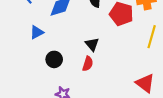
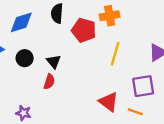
black circle: (54, 59) -> (25, 58), moved

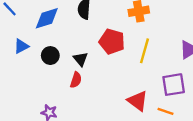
red pentagon: (84, 30) -> (112, 42), moved

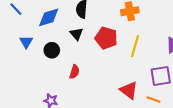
blue triangle: (21, 46) -> (26, 42), turned -32
black triangle: (81, 59) -> (76, 34), moved

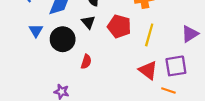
black circle: (52, 50) -> (63, 39), size x1.5
red triangle: (129, 90) -> (148, 70), moved

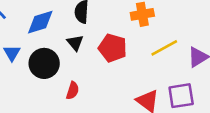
yellow line: (149, 35) -> (164, 48), moved, turned 45

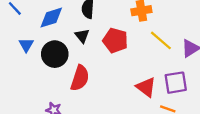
yellow line: (164, 48) -> (161, 40), turned 70
red semicircle: (73, 91) -> (80, 78), size x1.6

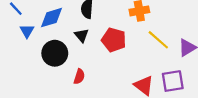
blue triangle: (26, 45) -> (27, 31), moved
red semicircle: (80, 78) -> (79, 77), size x0.6

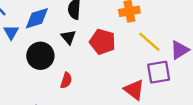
purple square: (173, 81) -> (159, 72), moved

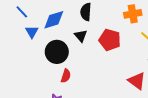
red semicircle: (66, 80) -> (66, 76), moved

